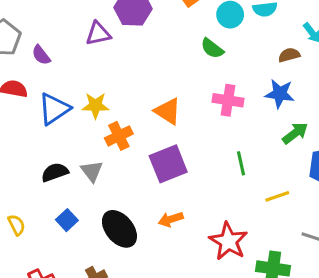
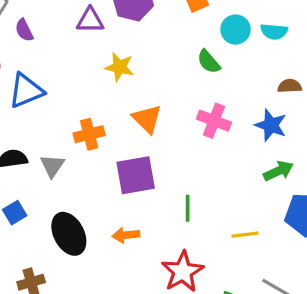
yellow star: (95, 105) -> (120, 67), moved
green line: (241, 163) -> (188, 208), moved

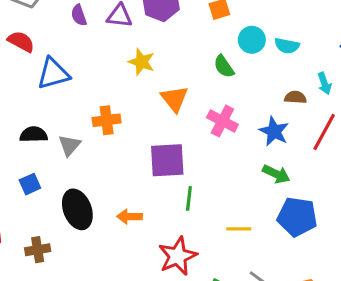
purple semicircle: (24, 30) -> (79, 15), moved
orange triangle: (147, 119) -> (174, 99), moved
green arrow: (278, 171) -> (276, 174), turned 44
purple square: (136, 175) -> (167, 160), moved

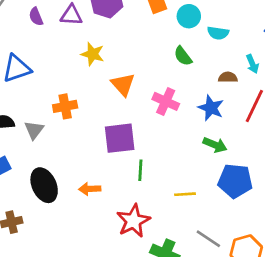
cyan circle: (252, 40) -> (189, 16), moved
green semicircle: (224, 66) -> (183, 56), moved

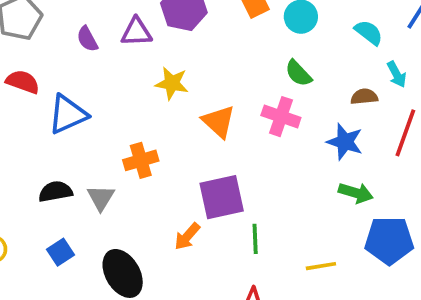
cyan semicircle: (218, 33) -> (369, 32), moved, turned -145
pink cross: (166, 101) -> (281, 117), moved
orange arrow: (90, 189) -> (187, 236), moved, turned -40

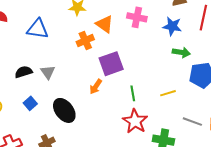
blue triangle: (68, 114) -> (38, 29), moved, turned 40
orange cross: (141, 160) -> (85, 41), moved
green line: (255, 239) -> (133, 93), moved

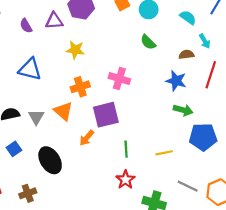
pink cross: (137, 17) -> (119, 79), moved
orange triangle: (104, 24) -> (63, 111), moved
red star: (135, 121) -> (125, 180), size x0.7

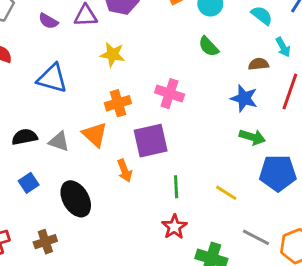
purple semicircle: (26, 26) -> (48, 21), turned -32
gray triangle: (36, 117) -> (59, 141), turned -42
orange arrow: (87, 138) -> (125, 171), turned -63
yellow line: (164, 153) -> (226, 193), turned 42

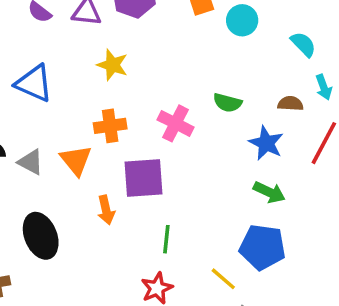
green semicircle: (209, 47) -> (227, 103), moved, turned -40
blue pentagon: (278, 173) -> (263, 247), moved
yellow line: (226, 193) -> (223, 279), moved

